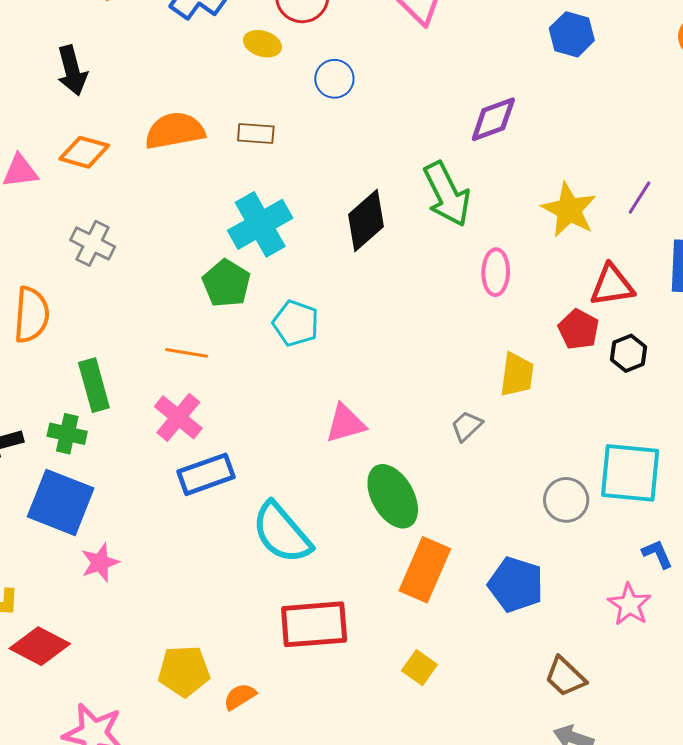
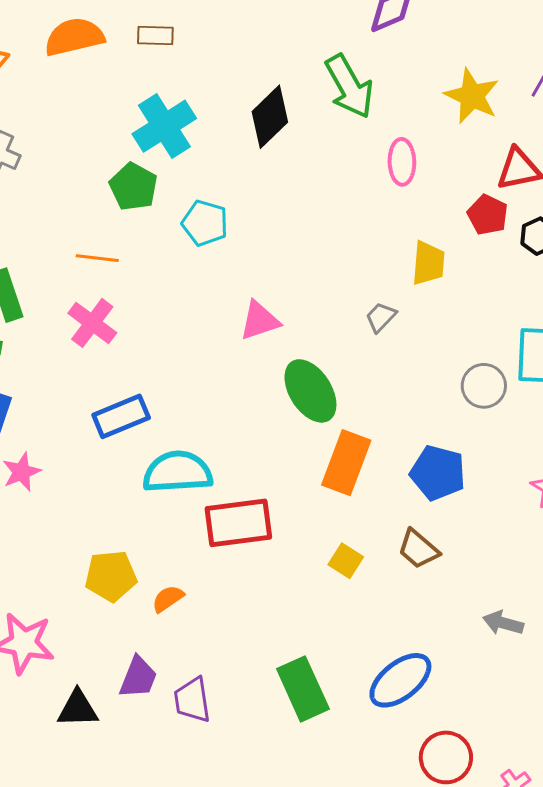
blue rectangle: (206, 474) -> (121, 416), moved
cyan semicircle: (282, 533) -> (178, 472), moved, turned 130
brown trapezoid: (565, 677) -> (418, 549), moved

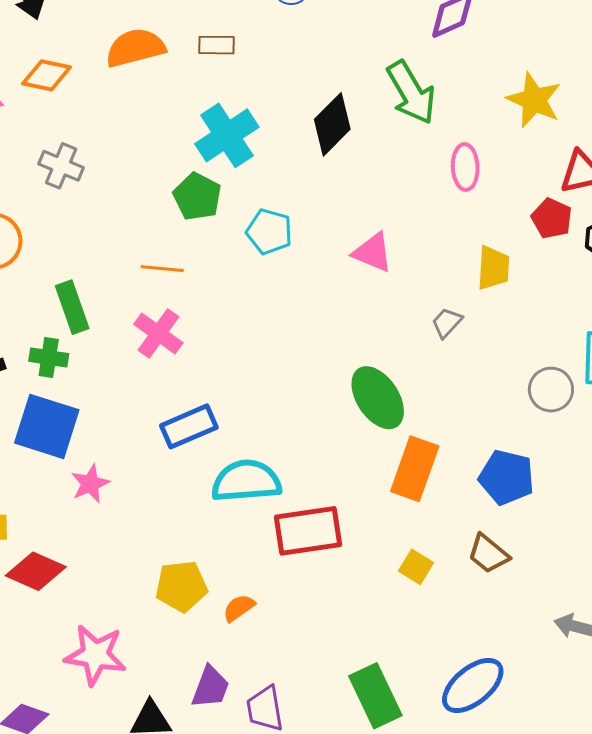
pink triangle: (260, 321) -> (373, 252), moved, turned 42

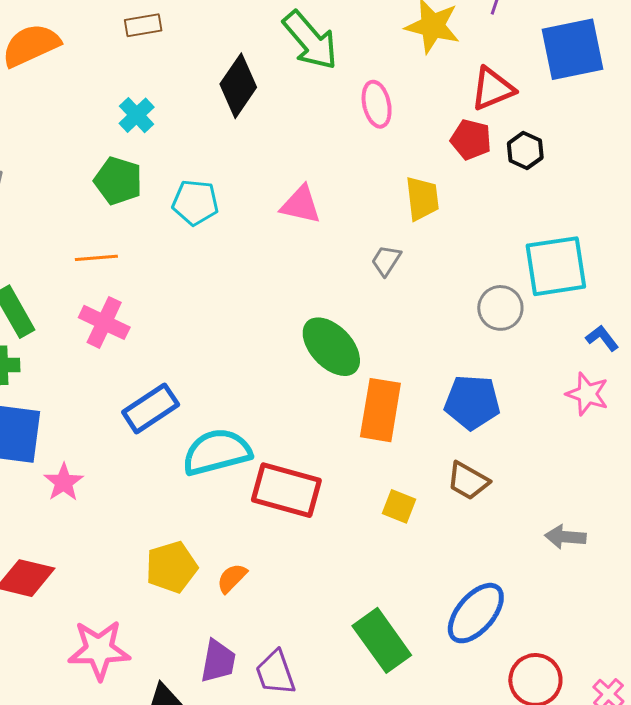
brown rectangle: (216, 45) -> (143, 25), moved
cyan cross: (227, 135) -> (137, 115), size x0.6
red rectangle: (308, 531) -> (286, 490), turned 34

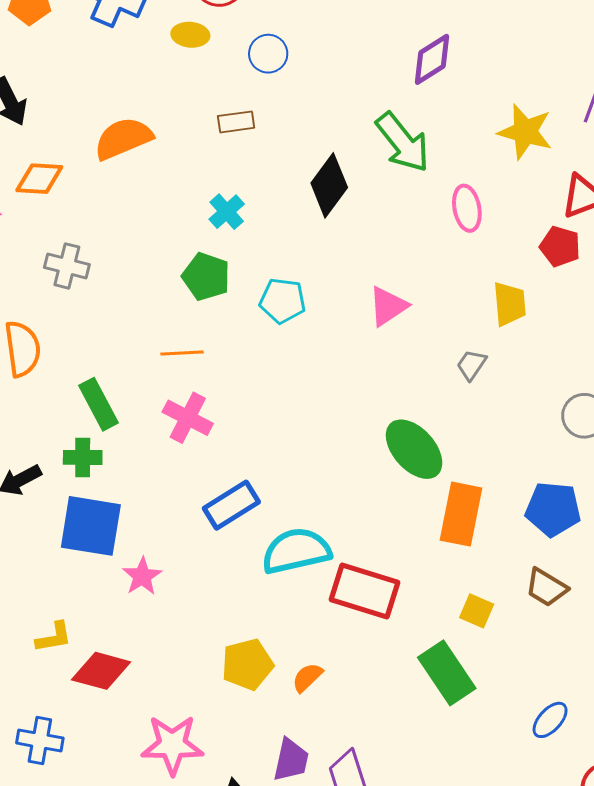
pink triangle: (301, 205) -> (388, 306), turned -48
blue ellipse: (476, 613) -> (550, 720), size x0.6
green rectangle: (382, 640) -> (447, 673), moved

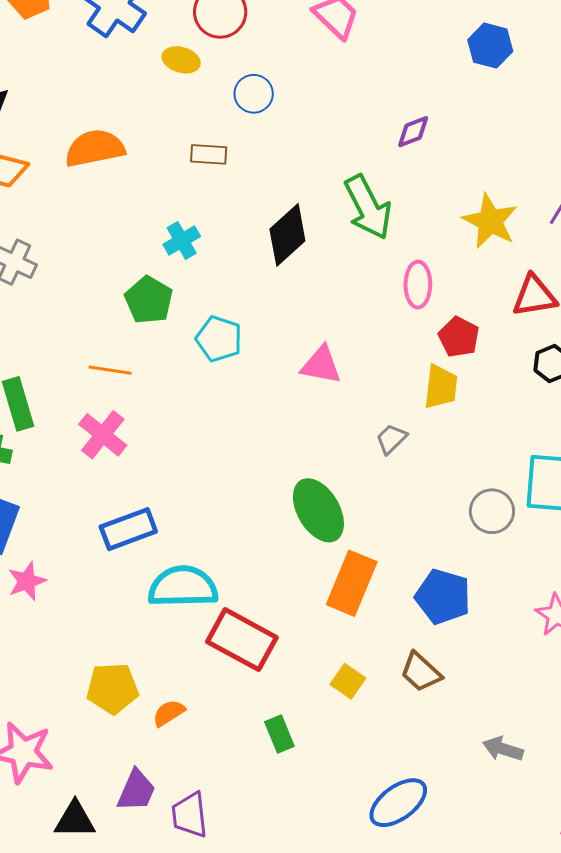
purple diamond: (432, 59) -> (413, 132), size x0.7
red pentagon: (560, 246) -> (459, 337), moved
pink triangle: (388, 306) -> (321, 365), turned 33
green rectangle: (447, 673) -> (279, 734), moved, size x0.6
blue ellipse: (550, 720) -> (398, 803), size x1.5

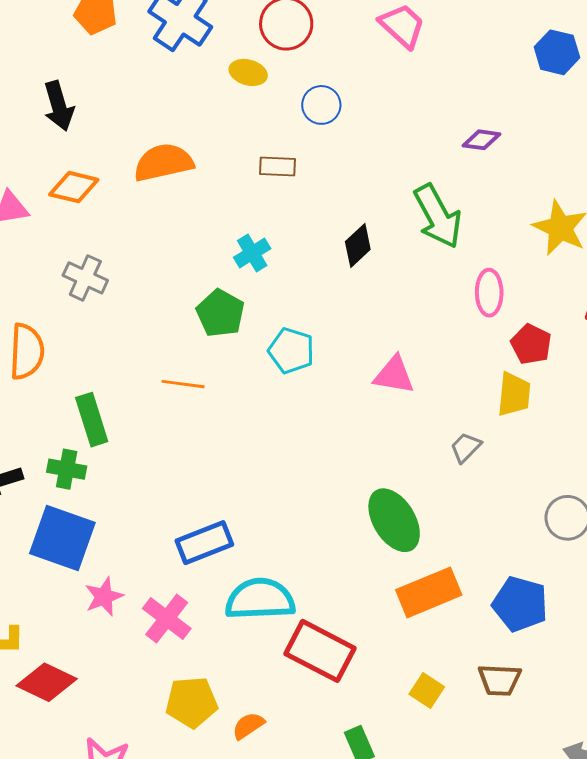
purple diamond: (413, 132) -> (481, 140), turned 30
black diamond: (287, 235) -> (358, 245), size x0.7
pink cross: (103, 435) -> (167, 618), moved
orange rectangle: (352, 583) -> (429, 592), turned 46
brown trapezoid: (421, 672) -> (500, 680), turned -39

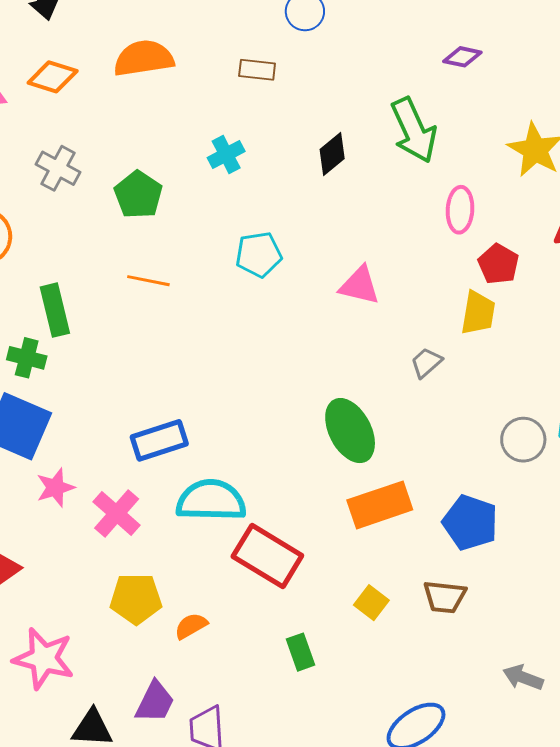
green pentagon: (220, 313) -> (138, 195), moved
cyan pentagon: (291, 351) -> (259, 254), turned -30

